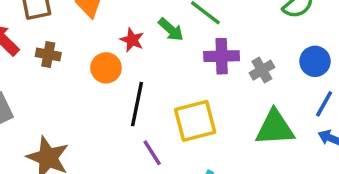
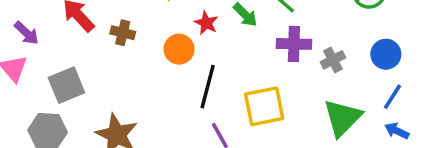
green triangle: (275, 128) -> (342, 118), turned -45

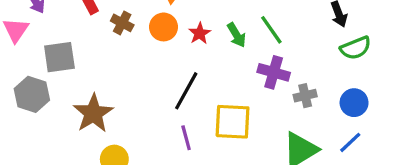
orange circle: (179, 49) -> (164, 27), moved

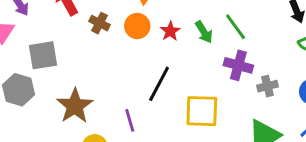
purple line: (186, 138) -> (130, 120), moved

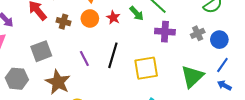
gray square: (43, 55) -> (41, 51), moved
gray cross: (267, 86) -> (198, 33), moved
purple line: (130, 120) -> (84, 59), moved

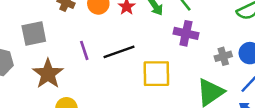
gray cross: (198, 33) -> (223, 56), moved
black line: (113, 55) -> (119, 52), turned 45

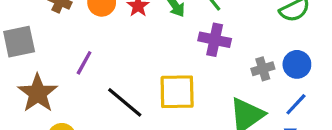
purple line: (84, 50) -> (84, 63), turned 48
black line: (119, 52) -> (125, 102), moved, turned 60

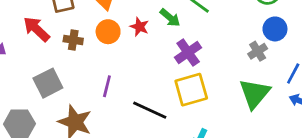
purple cross: (215, 40) -> (188, 52), moved, turned -32
blue circle: (297, 64) -> (275, 29), moved

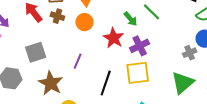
red star: (139, 27) -> (114, 38), moved, size x1.5
brown cross: (73, 40) -> (57, 16), moved
black line: (150, 110) -> (106, 83), turned 75

